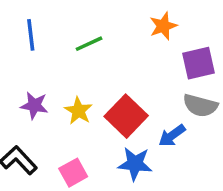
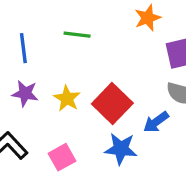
blue line: (31, 35) -> (23, 48), moved
green line: (89, 44) -> (77, 35), turned 32

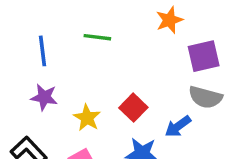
yellow star: (67, 98) -> (87, 118), moved
red square: (112, 103) -> (133, 108), size x0.7

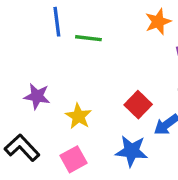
blue line: (42, 51) -> (57, 22), moved
red square: (133, 108) -> (138, 105), moved

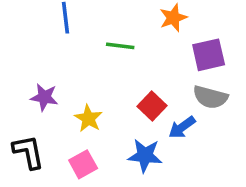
green line: (88, 38) -> (120, 46), moved
black L-shape: (22, 148) -> (28, 152), turned 32

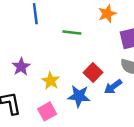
purple star: (44, 97) -> (21, 67), turned 30
blue star: (145, 155) -> (79, 96), moved

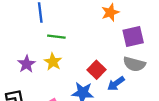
green line: (72, 32) -> (56, 37), moved
yellow star: (51, 81) -> (53, 62), moved

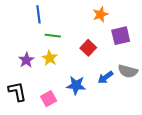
gray semicircle: (134, 64) -> (128, 71), moved
red square: (96, 70) -> (88, 48), moved

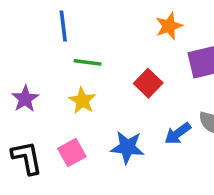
purple star: (26, 60) -> (25, 99), moved
pink square: (49, 99) -> (72, 153), moved

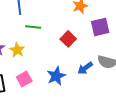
yellow star: (82, 101) -> (17, 50), moved
blue star: (127, 147) -> (56, 76), turned -30

